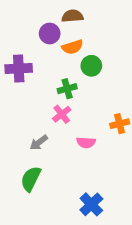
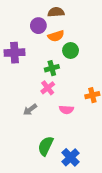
green semicircle: (31, 179) -> (46, 146), moved

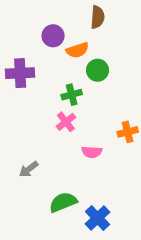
brown semicircle: (56, 12) -> (97, 17), moved, turned 98
gray arrow: (30, 110) -> (29, 169), moved
green semicircle: (46, 146) -> (63, 202), turned 42

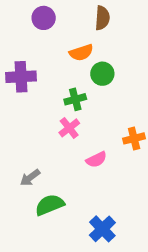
purple circle: (53, 36) -> (44, 18), moved
pink semicircle: (92, 152) -> (96, 160), turned -30
green semicircle: (63, 202) -> (50, 205), moved

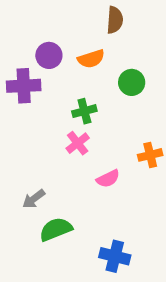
purple circle: (44, 18) -> (49, 55), moved
green circle: (102, 74) -> (132, 82), moved
blue cross: (102, 229) -> (115, 256), turned -32

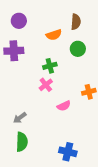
brown semicircle: (115, 20) -> (76, 22), moved
purple circle: (49, 55) -> (19, 21), moved
green semicircle: (56, 229) -> (22, 142), moved, turned 114

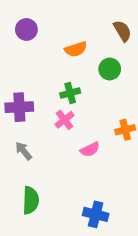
brown semicircle: (76, 22) -> (122, 31), moved, turned -35
purple cross: (14, 51) -> (19, 107), moved
gray arrow: (20, 118) -> (24, 151), moved, turned 88

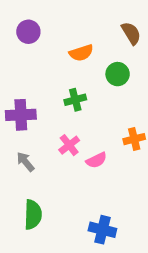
pink cross: (65, 120) -> (69, 145), moved

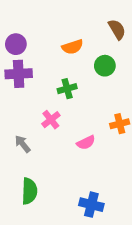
purple circle: (28, 32) -> (16, 44), moved
purple cross: (21, 115) -> (19, 74), moved
pink cross: (69, 145) -> (51, 120), moved

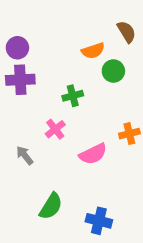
orange semicircle: (72, 47) -> (93, 51), moved
pink semicircle: (86, 143) -> (93, 154), size x1.4
green semicircle: (29, 191) -> (51, 206), moved, turned 30

